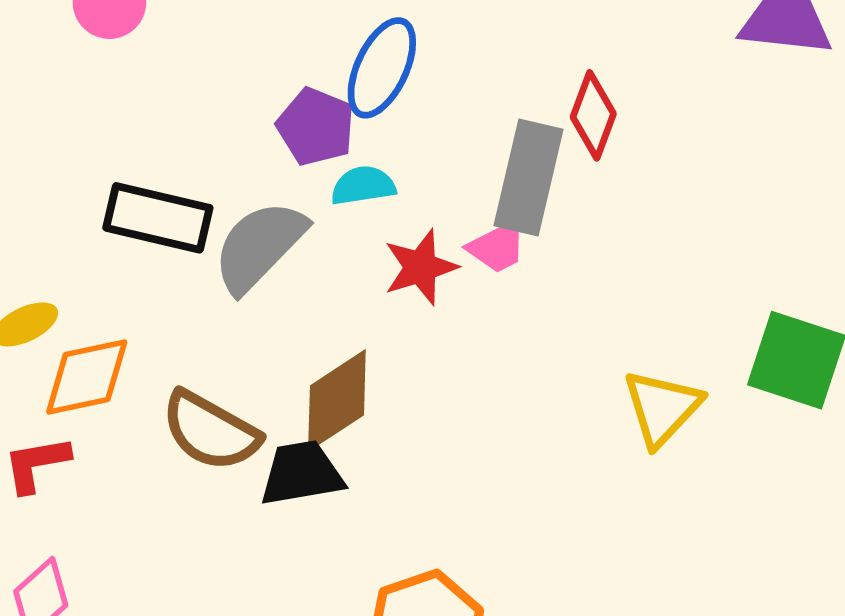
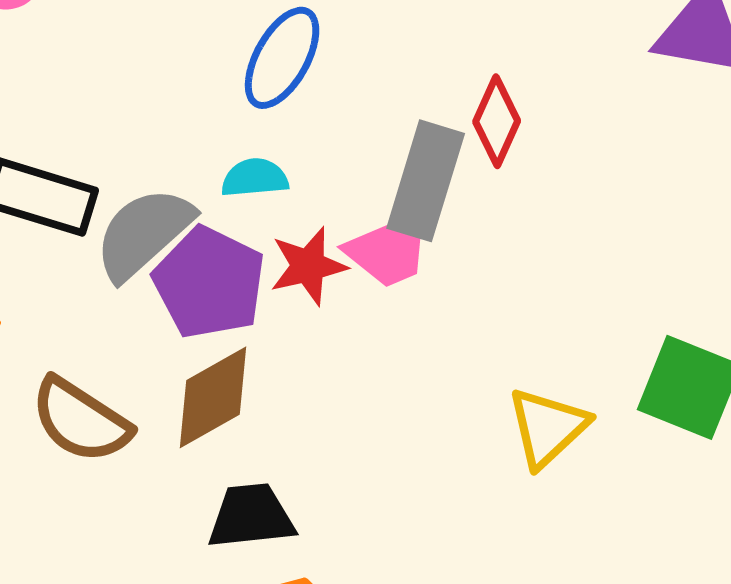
purple pentagon: (316, 127) -> (209, 283), moved, size x1.4
pink trapezoid: (497, 247) -> (389, 250), size x1.4
black trapezoid: (302, 473) -> (251, 516), moved

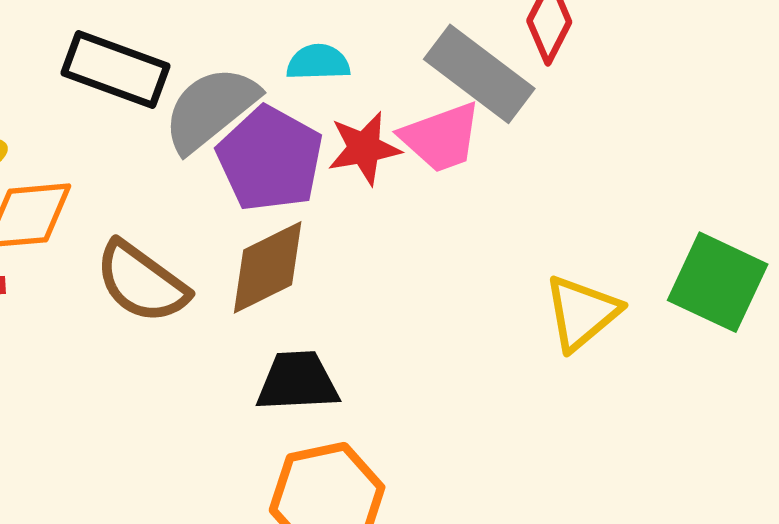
gray rectangle: (426, 181) -> (479, 74), turned -73

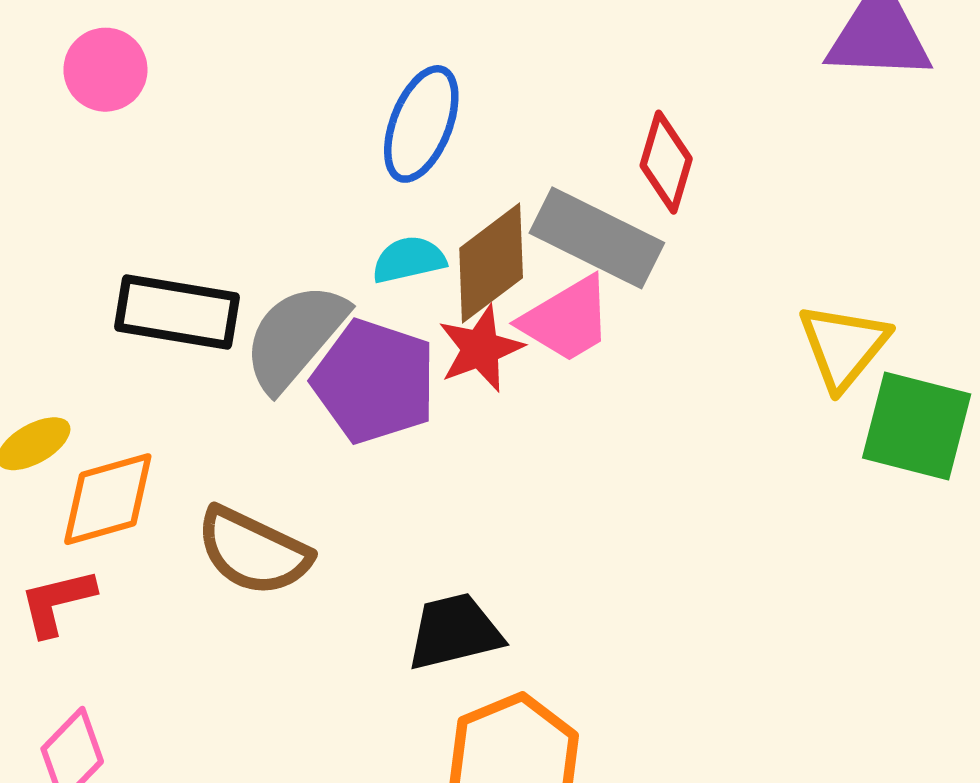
brown diamond: (268, 267) -> (491, 263), moved
yellow triangle: (582, 313) -> (843, 346), moved

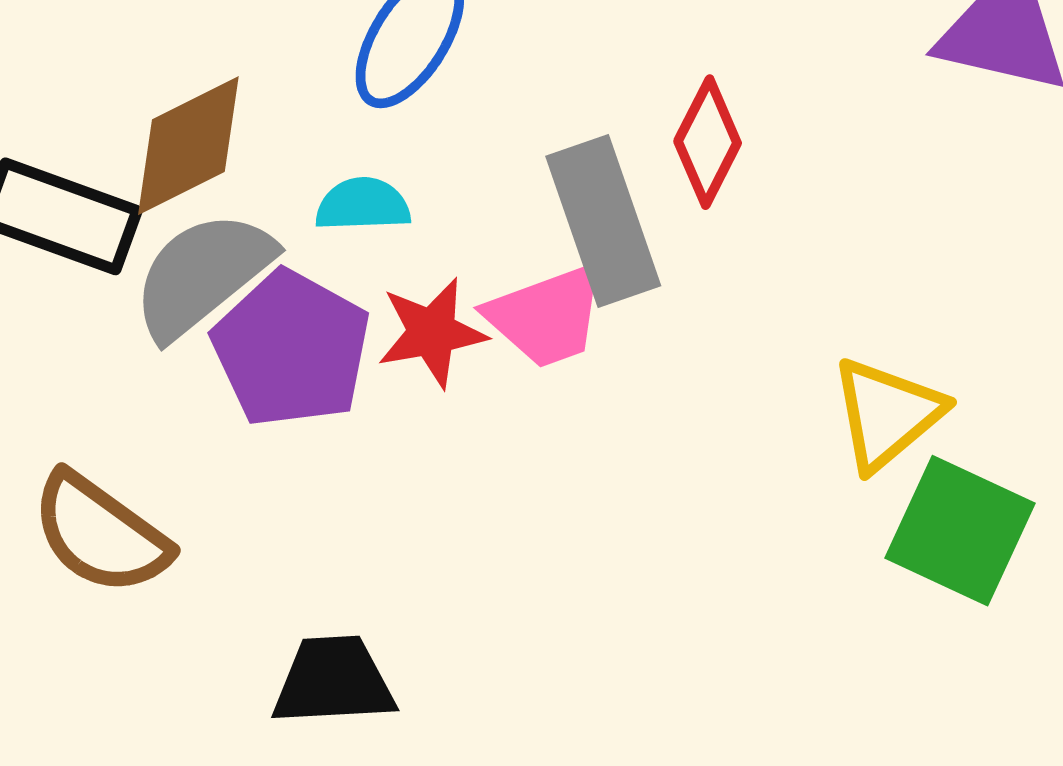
gray rectangle: (597, 238) -> (603, 221), turned 34
brown diamond: (491, 263) -> (188, 146), moved

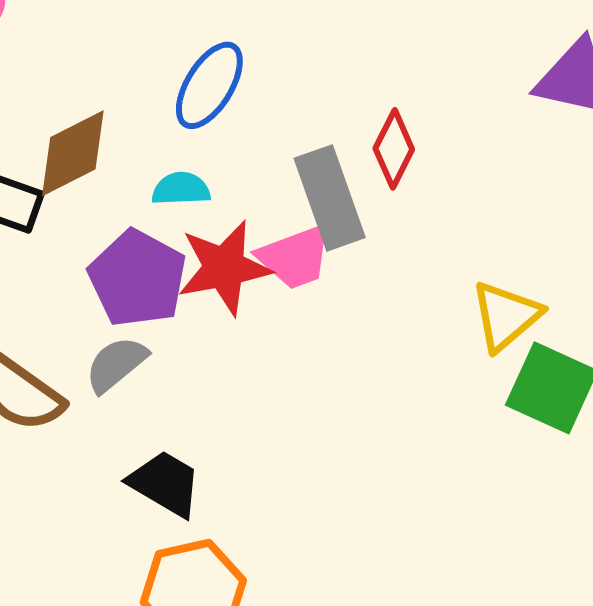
gray semicircle: (202, 275) -> (116, 364), moved, size x0.7
red star: (432, 333) -> (224, 268), size x1.4
black trapezoid: (334, 681) -> (165, 483), turned 34

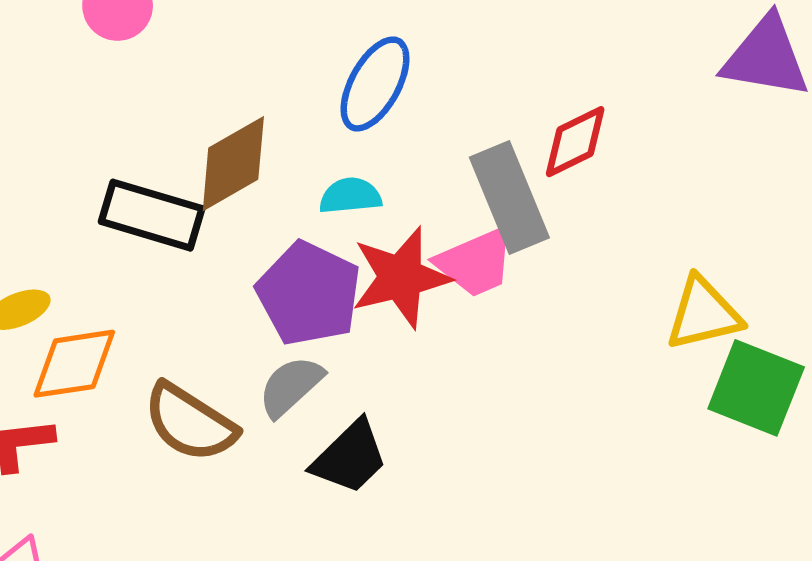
red diamond: (394, 149) -> (575, 142), turned 40
yellow triangle: (506, 316) -> (703, 314), turned 30
black trapezoid: (165, 483) -> (350, 457), moved, turned 108

